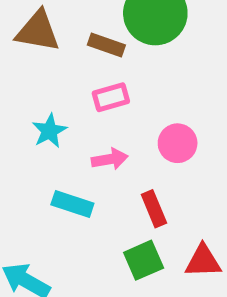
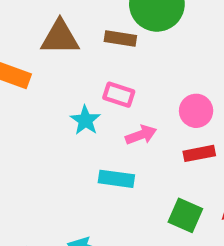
pink rectangle: (111, 97) -> (119, 95), moved, turned 44
red rectangle: (154, 209) -> (199, 153), moved, turned -68
green square: (144, 260) -> (185, 215), turned -32

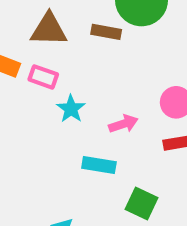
pink rectangle: (119, 95) -> (43, 77), moved
green square: (185, 215) -> (141, 204), moved

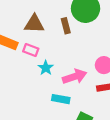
brown rectangle: (106, 32) -> (66, 26), turned 64
pink arrow: (123, 124) -> (75, 77), size x1.5

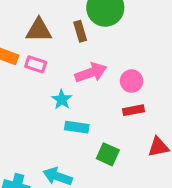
cyan star: (46, 68) -> (62, 100), moved
pink arrow: (75, 77) -> (91, 73), moved

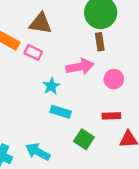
brown rectangle: (80, 31) -> (100, 42), moved
red rectangle: (133, 110) -> (111, 116), moved

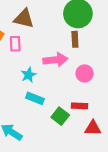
pink rectangle: (33, 52) -> (15, 44), turned 56
green square: (84, 139) -> (60, 116), moved

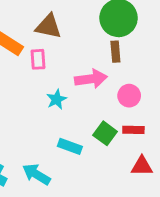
cyan rectangle: (35, 98) -> (70, 146), moved
red rectangle: (80, 106) -> (133, 130), moved
green square: (60, 116) -> (105, 133), moved

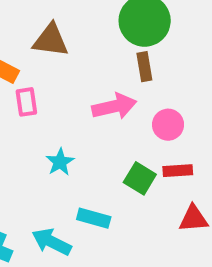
pink rectangle: (38, 59) -> (26, 102), moved
cyan star: (57, 99) -> (60, 162), moved
cyan rectangle: (70, 146) -> (94, 218), moved

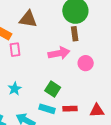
cyan star: (60, 162) -> (15, 89), moved
red rectangle: (178, 171) -> (70, 109), moved
green square: (140, 178) -> (53, 89), moved

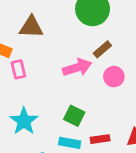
brown rectangle: (75, 34) -> (102, 49), moved, turned 64
cyan star: (15, 89) -> (24, 121), size x1.5

